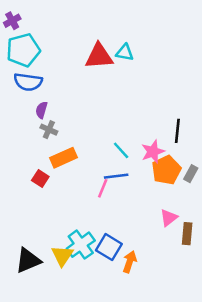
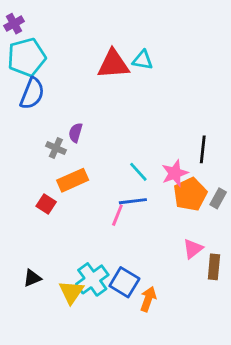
blue semicircle: (28, 82) -> (32, 94), turned -76
purple semicircle: (42, 110) -> (76, 133), moved
black triangle: (28, 261) -> (32, 278), moved, size x0.6

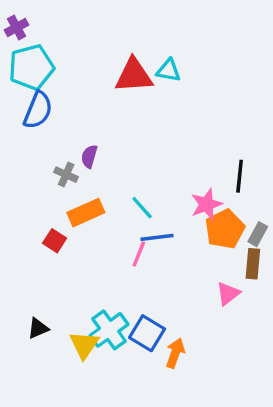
cyan line: (138, 172) -> (142, 208), moved
brown rectangle: (214, 267) -> (253, 264), moved

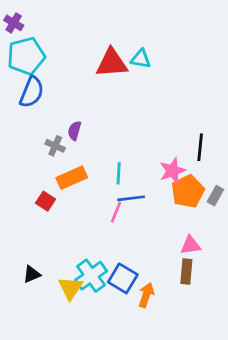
purple cross: (17, 28) -> (14, 23), turned -30
cyan line: (142, 208) -> (119, 173), turned 45
brown rectangle: (253, 264) -> (186, 271), moved
pink triangle: (228, 294) -> (190, 245), turned 30

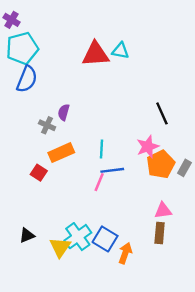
black line: (200, 147) -> (162, 113), moved, turned -30

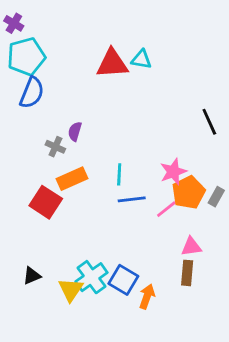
black line: (162, 113) -> (209, 122), moved
red square: (39, 173) -> (46, 202), size x1.6
pink line: (99, 182) -> (166, 209), moved, turned 30

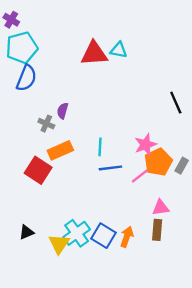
orange arrow: (147, 297) -> (127, 237), moved

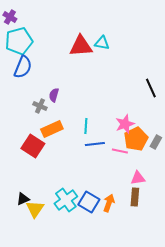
pink line: (140, 176) -> (120, 151), turned 49
yellow triangle: (59, 244) -> (35, 209), moved

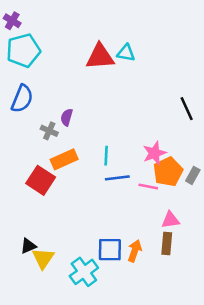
blue semicircle: (23, 67) -> (22, 99), moved
cyan cross: (66, 200) -> (84, 272), moved
blue square: (89, 202) -> (110, 250), turned -30

